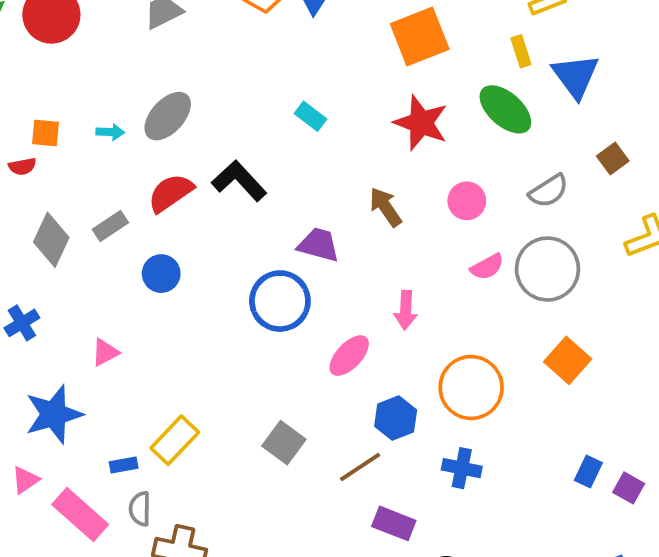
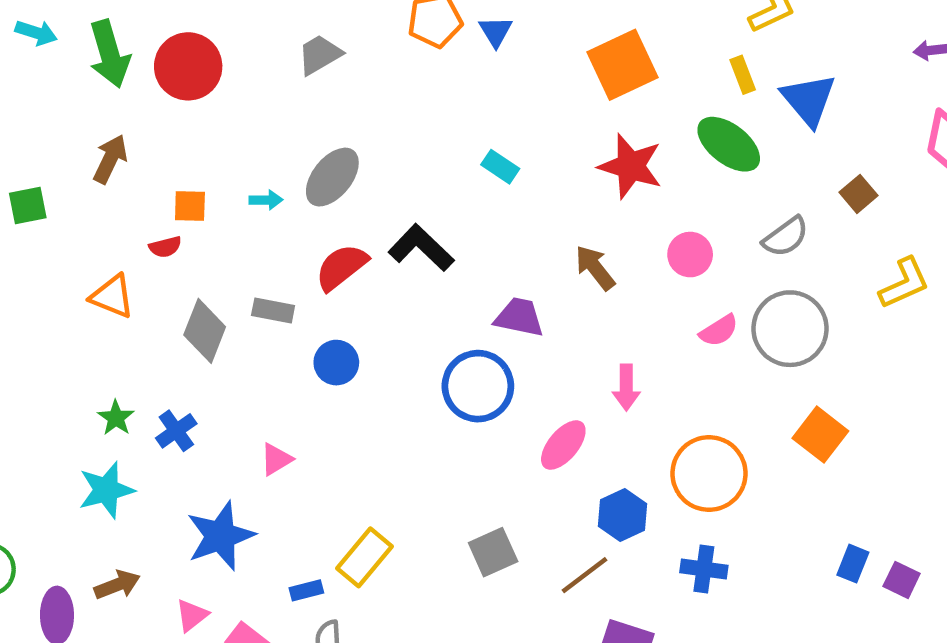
gray rectangle: (110, 226) -> (273, 310), turned 48
gray square: (284, 443) -> (493, 552), turned 33

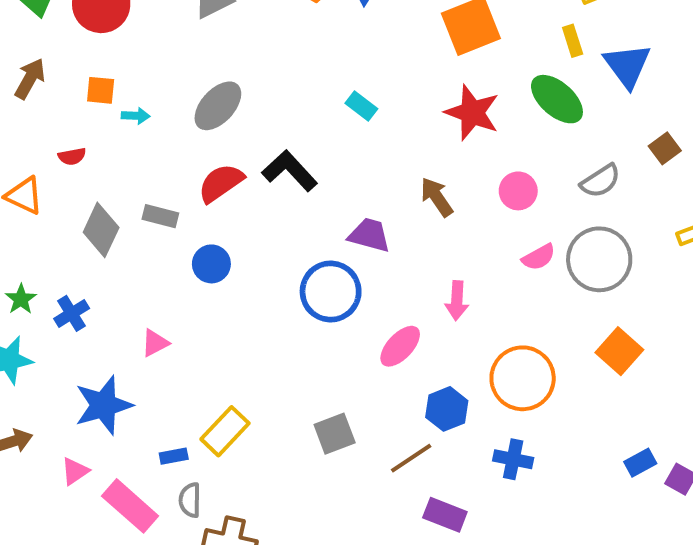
cyan arrow: (266, 200) -> (136, 116), moved
orange square: (190, 206) -> (101, 90), moved
blue rectangle: (853, 564) -> (640, 463), turned 36

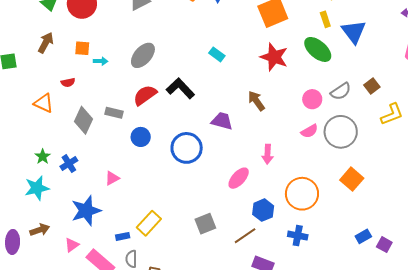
brown square: (665, 148) -> (372, 86), moved
pink circle: (518, 191) -> (312, 99), moved
blue circle: (331, 292) -> (187, 148), moved

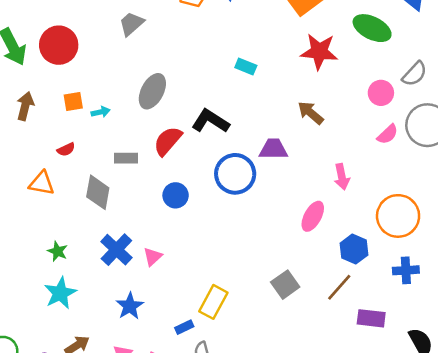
gray rectangle: (114, 113) -> (126, 158), moved
blue circle: (187, 148) -> (235, 174), moved
blue cross: (69, 164) -> (116, 250), moved, size x1.4
blue star: (86, 211) -> (130, 306), size x0.7

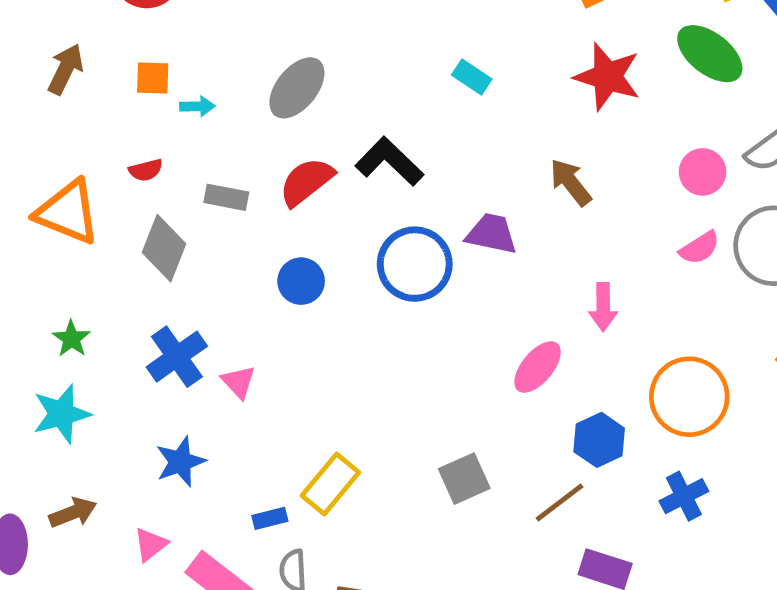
red semicircle: (66, 149) -> (146, 170), moved
orange triangle: (42, 183) -> (68, 212), size x1.4
pink triangle: (153, 257) -> (238, 382), turned -42
blue cross: (406, 270) -> (684, 496), turned -35

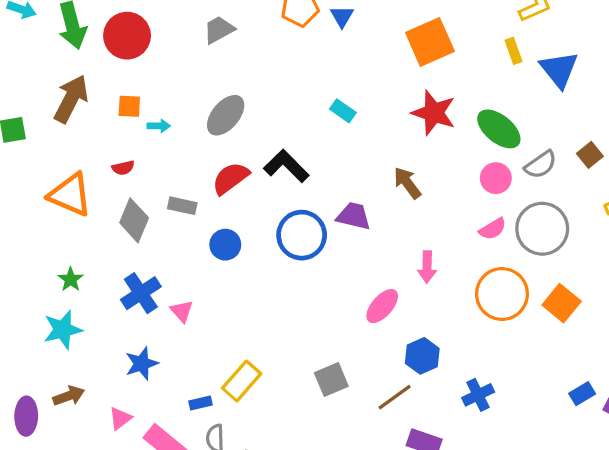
green ellipse: (710, 54) -> (499, 129), moved
brown arrow: (66, 69) -> (71, 99), size x1.4
gray rectangle: (226, 197) -> (182, 206), moved
orange circle: (689, 397) -> (502, 294), moved

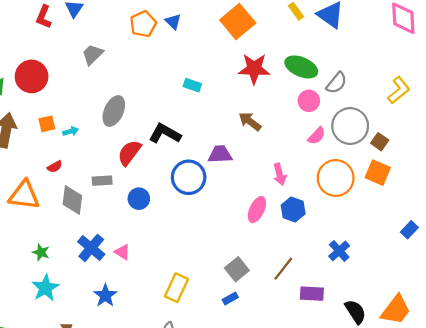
brown square: (590, 155) -> (380, 142), moved
blue hexagon: (422, 356) -> (293, 210), moved
blue rectangle: (200, 403) -> (230, 298), moved

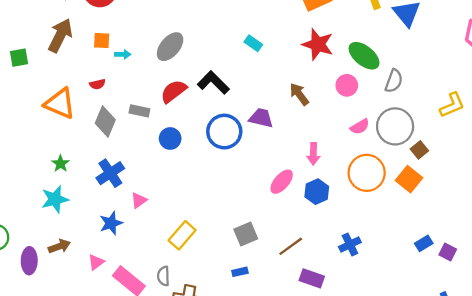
gray semicircle: (337, 83) -> (394, 81), turned -35
pink circle: (309, 101) -> (347, 85), moved
pink triangle: (122, 252) -> (139, 200), moved, turned 36
blue rectangle: (230, 298) -> (240, 272), moved

